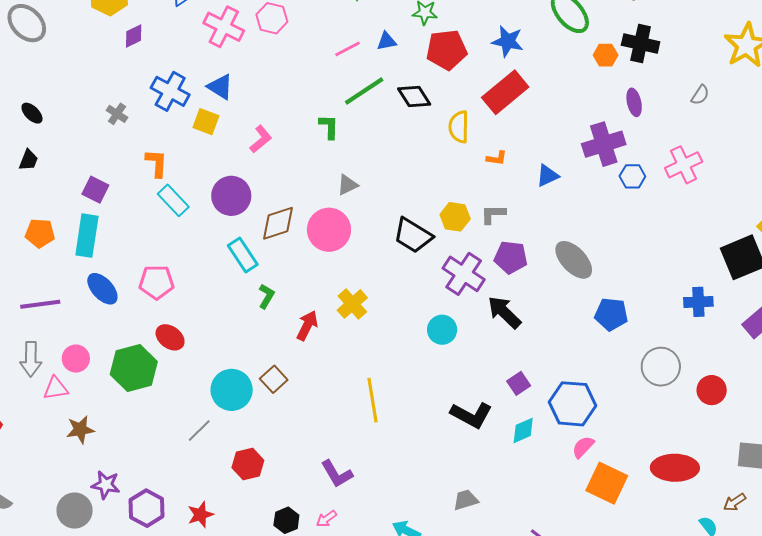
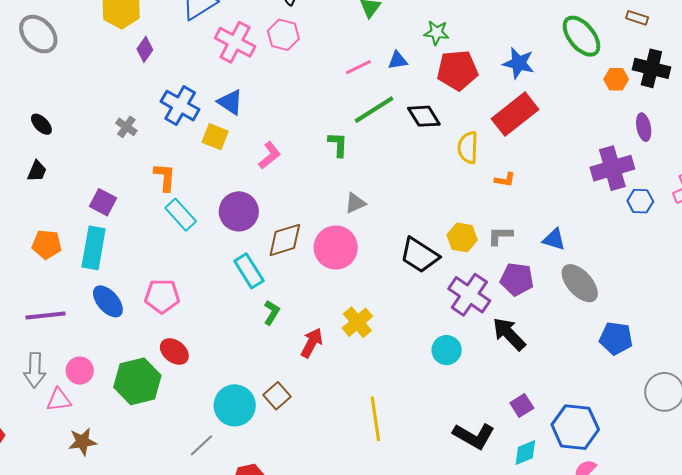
purple diamond: (134, 36) -> (145, 49), turned -30
blue triangle: (547, 176) -> (554, 239), moved, turned 40

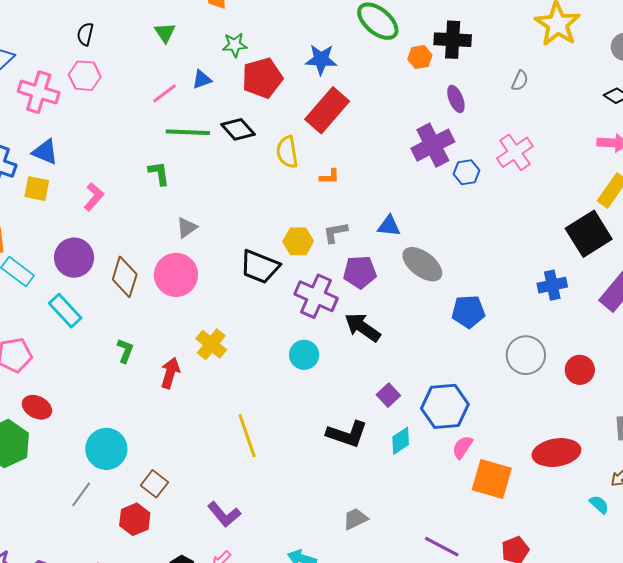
green line: (374, 110) -> (188, 132), turned 45
brown diamond: (285, 240) -> (125, 277), turned -45
cyan rectangle: (249, 271) -> (65, 311), moved
brown square: (277, 396) -> (154, 484), moved

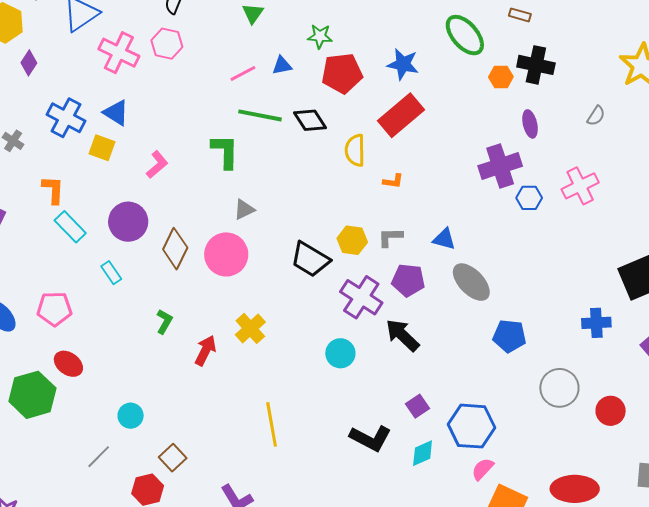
green L-shape: (159, 173) -> (225, 151), size x1.4
cyan rectangle: (65, 311) -> (111, 273), size x0.7
cyan circle: (106, 449) -> (131, 416), size x0.6

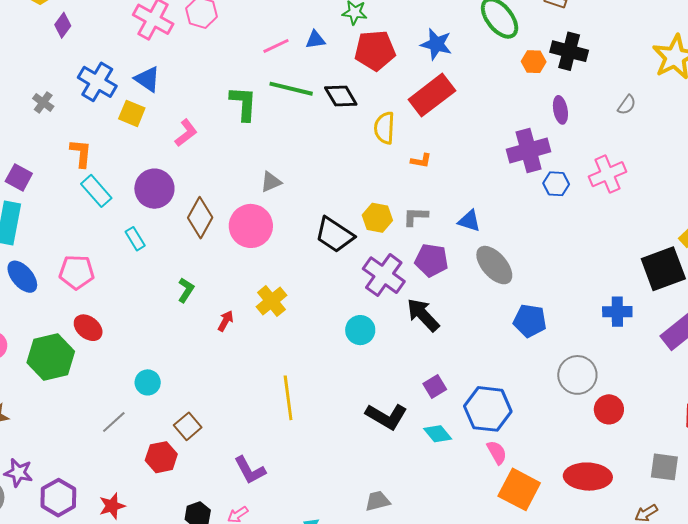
green L-shape: (225, 151) -> (243, 104), moved
red arrow: (205, 351) -> (226, 321), size x0.7
red circle: (611, 411) -> (609, 409), moved
cyan diamond: (423, 453) -> (438, 434), turned 72
pink semicircle: (483, 469) -> (497, 452), turned 105

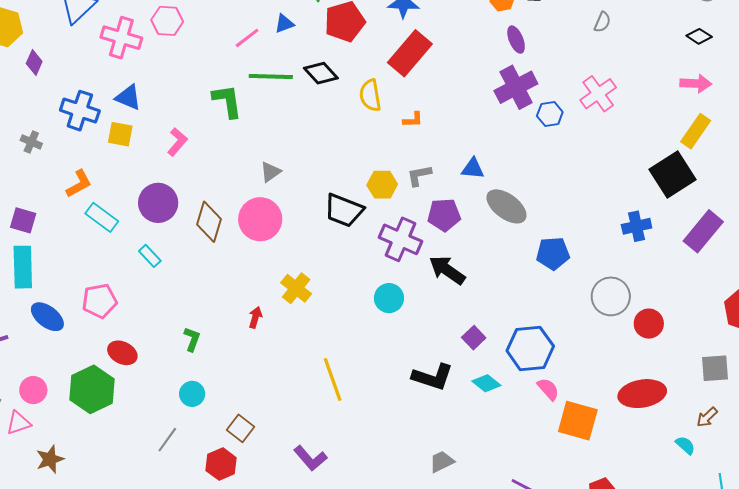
purple ellipse: (560, 110) -> (516, 40), moved
orange L-shape: (81, 153) -> (79, 184), turned 68
green L-shape: (186, 290) -> (192, 339), moved

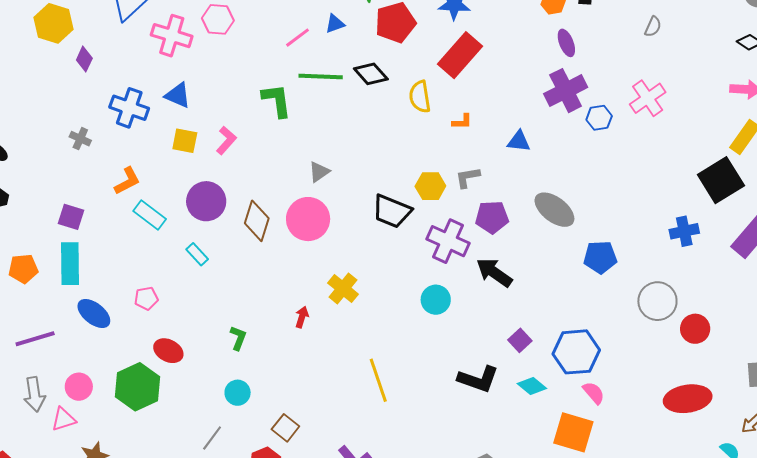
yellow square: (120, 134) -> (185, 141), moved
blue triangle: (473, 168) -> (519, 141), moved
pink pentagon: (99, 301) -> (146, 298), size x0.7
orange square: (578, 421) -> (573, 432), moved

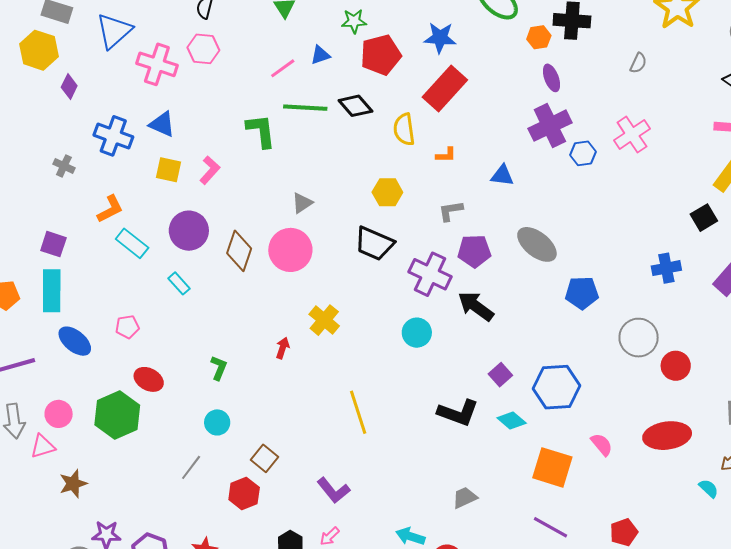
black square: (721, 180) -> (704, 218), size x0.6
yellow hexagon: (430, 186) -> (387, 192), moved
pink semicircle: (594, 393) -> (602, 445), moved

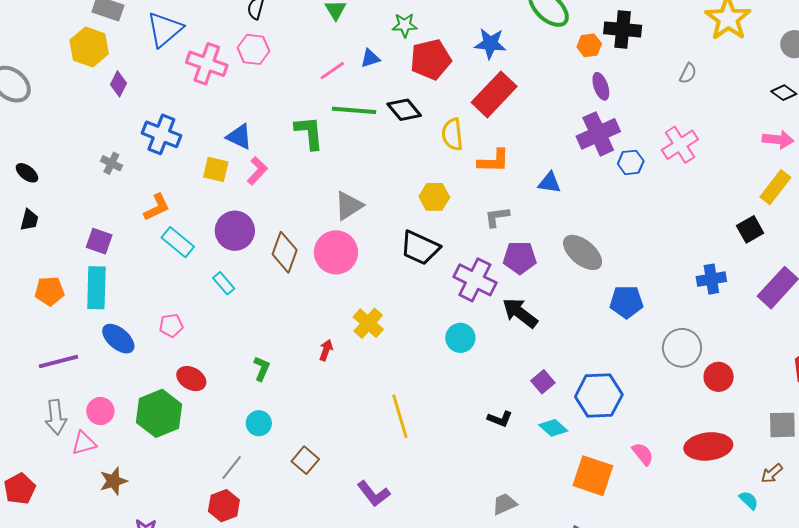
blue triangle: (162, 124) -> (239, 137), moved
orange L-shape: (446, 155) -> (494, 161), size x1.6
gray triangle: (302, 203) -> (349, 206), size x1.4
black L-shape: (458, 413) -> (500, 419), size x0.6
red hexagon: (244, 494) -> (224, 506), moved

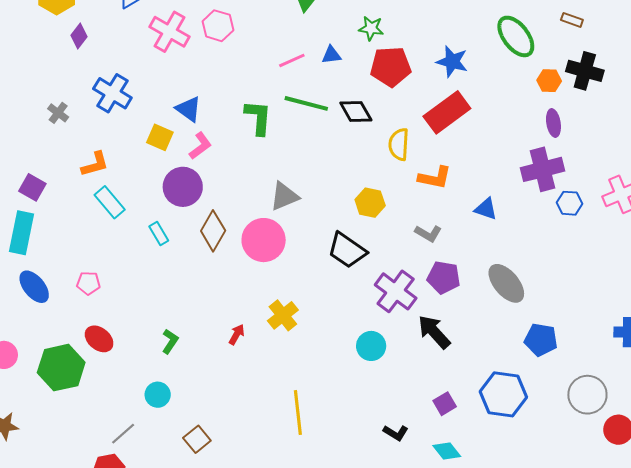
gray L-shape: (497, 217) -> (428, 233), turned -152
purple circle: (235, 231) -> (183, 187), moved
cyan rectangle: (224, 283) -> (159, 233), moved
blue hexagon: (599, 396) -> (503, 394), moved

